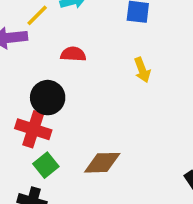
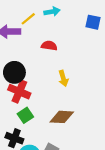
yellow arrow: (142, 70) -> (63, 78), moved
black circle: (48, 98) -> (14, 72), moved

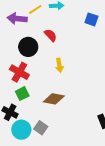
red semicircle: (49, 46) -> (51, 35), turned 32
black circle: (14, 72) -> (28, 47), moved

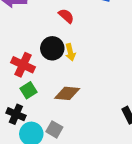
red semicircle: (51, 35) -> (66, 16), moved
black circle: (28, 47) -> (52, 48), moved

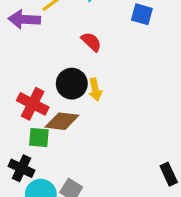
green square: (28, 90) -> (39, 137), turned 35
brown diamond: (67, 93) -> (62, 121), moved

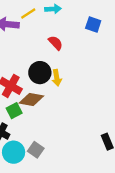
green square: (39, 137) -> (14, 111), turned -35

